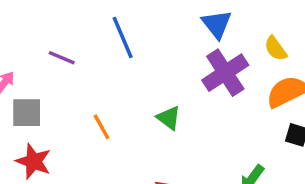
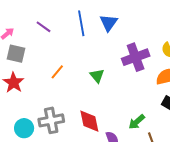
blue triangle: (217, 24) -> (109, 23), moved
orange line: (101, 127) -> (57, 72), turned 56

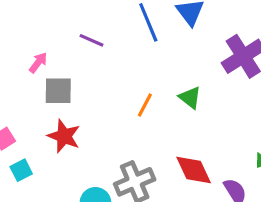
orange line: (57, 72) -> (145, 105), moved

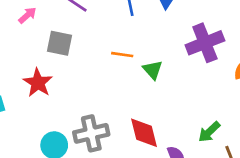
gray square: (58, 91) -> (59, 43), moved
orange line: (145, 105) -> (122, 55), moved, turned 60

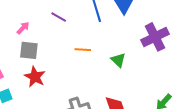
gray square: (59, 43) -> (29, 50), moved
orange line: (122, 55) -> (83, 50), moved

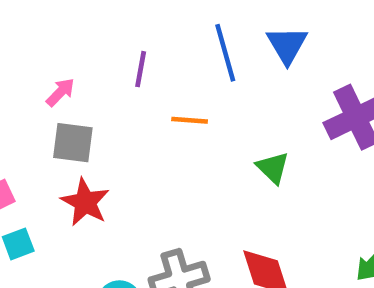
purple line: (59, 17) -> (141, 69), turned 70
orange line: (83, 50) -> (190, 120), moved

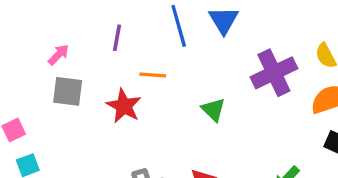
red star: (85, 202) -> (124, 106), moved

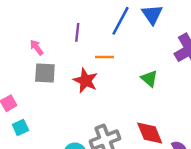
blue line: (179, 26) -> (120, 21), turned 48
pink arrow: (59, 55) -> (37, 47), turned -77

